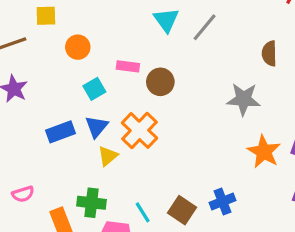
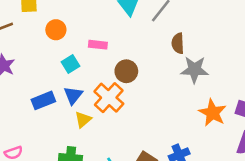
brown semicircle: (269, 53) -> (178, 43), moved
brown circle: (160, 82) -> (126, 71), moved

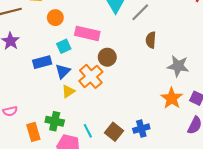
pink rectangle: (98, 45) -> (87, 33), size x1.6
gray star: (194, 70) -> (178, 66), moved
blue rectangle: (43, 100) -> (42, 62), moved

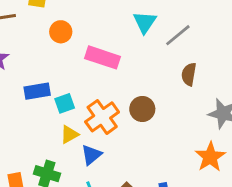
cyan square: (64, 46) -> (65, 103), moved
brown circle: (107, 57) -> (142, 109), moved
blue triangle: (63, 71) -> (91, 155), moved

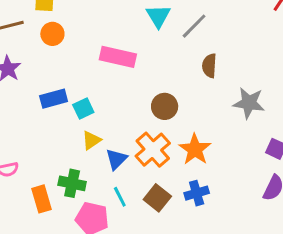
orange circle: (61, 32) -> (52, 34), moved
orange cross: (102, 117) -> (153, 150), moved
orange star: (210, 157) -> (195, 149), moved

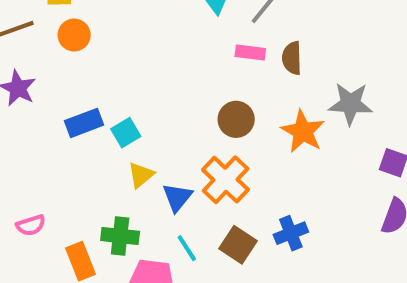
pink rectangle: (118, 57) -> (250, 52), moved, size x0.6
orange star: (195, 149) -> (303, 131), moved

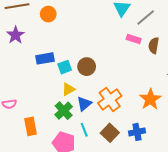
brown circle: (236, 119) -> (87, 67), moved
orange star: (303, 131) -> (150, 99), moved
green cross: (120, 236) -> (64, 111), moved, turned 30

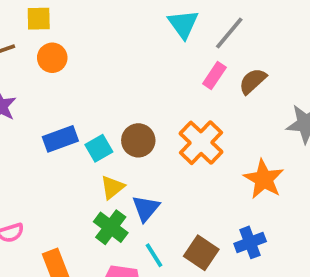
pink rectangle: (134, 39) -> (214, 76), turned -64
brown semicircle: (154, 46) -> (253, 81), turned 49
orange cross: (110, 100) -> (201, 143), moved

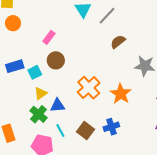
pink rectangle: (214, 76) -> (49, 37), moved
brown circle: (138, 140) -> (56, 60), moved
orange cross: (201, 143) -> (89, 88), moved
blue triangle: (146, 208) -> (58, 105), turned 42

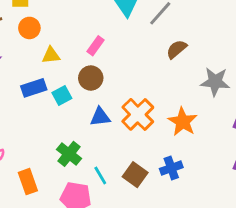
pink rectangle: (49, 37) -> (95, 46), moved
yellow triangle: (41, 93) -> (51, 55), moved, turned 32
blue triangle: (58, 105) -> (100, 117), moved

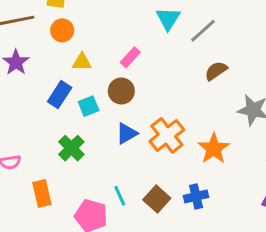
blue rectangle: (34, 88) -> (60, 95), turned -45
blue triangle: (100, 117) -> (127, 133), turned -30
green cross: (69, 154) -> (71, 148), moved

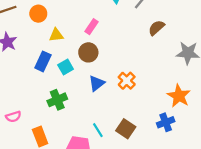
orange cross: (167, 135) -> (127, 81), size x0.7
green cross: (71, 148) -> (57, 100), turned 30
orange star: (214, 149) -> (179, 96), moved
blue cross: (196, 196) -> (166, 122), moved

